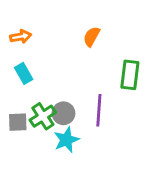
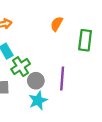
green rectangle: (130, 75) -> (85, 40), moved
green cross: (43, 116) -> (21, 67), moved

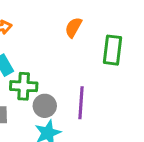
green cross: (21, 67) -> (24, 86), turned 36

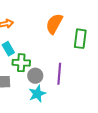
orange semicircle: (73, 27) -> (54, 24), size x1.5

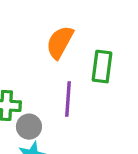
purple line: (59, 74) -> (68, 99), moved

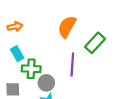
green rectangle: (102, 67) -> (95, 43), turned 36

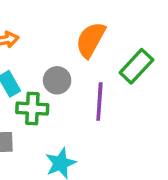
gray circle: (46, 83) -> (57, 80), moved

